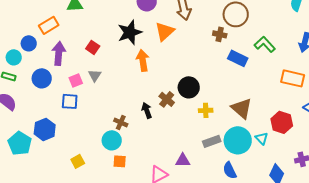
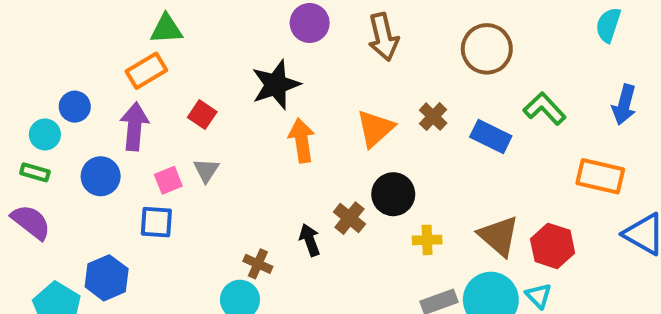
orange rectangle: (49, 25) -> (146, 71), moved
orange triangle: (165, 31) -> (375, 128), moved
brown cross: (220, 34) -> (433, 117), moved, turned 32
red hexagon: (282, 122) -> (553, 246), moved

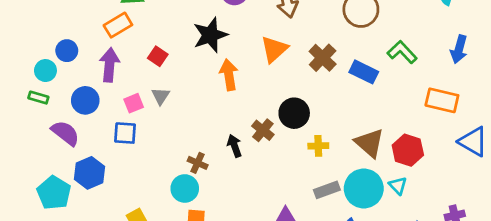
brown cross: (433, 117) -> (323, 58), size x1.4
orange triangle: (375, 128) -> (274, 49), moved
purple semicircle: (31, 222) -> (65, 133), moved

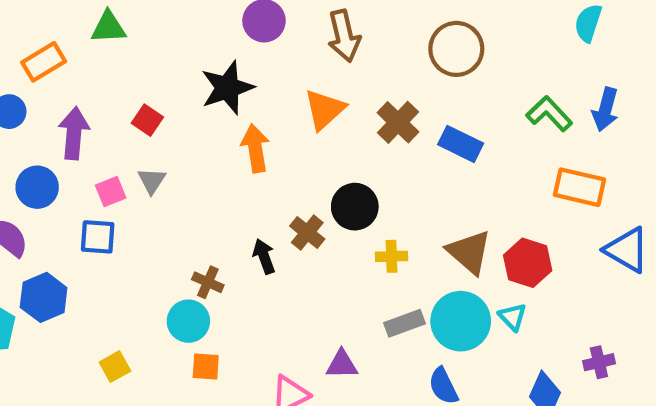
orange rectangle: (118, 25) -> (44, 62), moved
green L-shape: (402, 52) -> (549, 114), moved

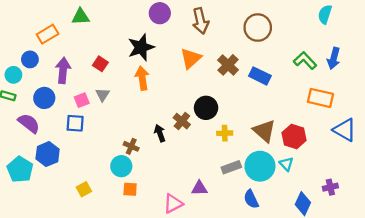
orange arrow: (255, 148) -> (142, 78), moved

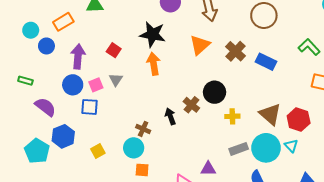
black star: (141, 47) -> (153, 34), turned 30
cyan circle: (13, 75) -> (31, 30), moved
blue circle: (44, 98) -> (73, 85), moved
yellow square: (84, 189) -> (98, 151), moved

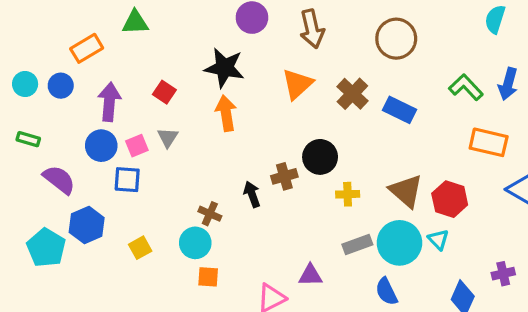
cyan circle: (31, 30) -> (25, 84), moved
brown cross: (191, 105) -> (284, 176), turned 35

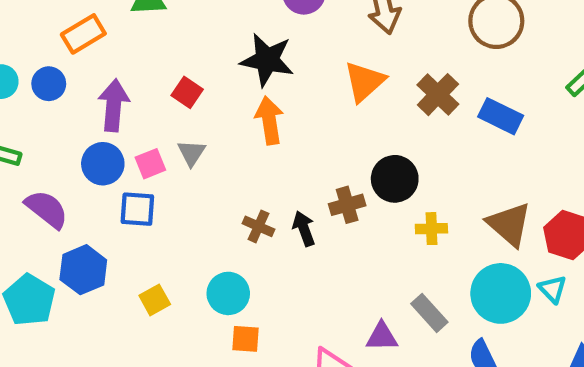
brown cross: (210, 214) -> (258, 226), moved
gray rectangle: (357, 244) -> (429, 313), moved, turned 68

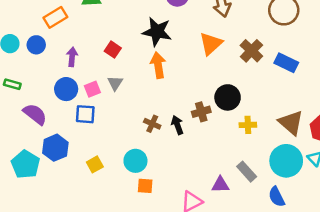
purple arrow: (114, 105) -> (72, 57), size x0.7

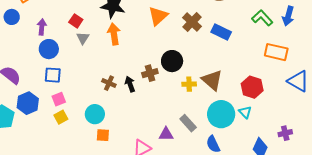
gray triangle: (115, 83) -> (83, 38), moved
blue circle: (66, 89) -> (49, 49), moved
pink square: (92, 89) -> (59, 99), moved
brown triangle: (291, 123) -> (212, 80), moved

